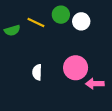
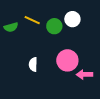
green circle: (61, 15) -> (54, 26), moved

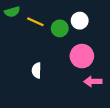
green semicircle: (11, 27) -> (12, 12), moved
pink circle: (67, 60) -> (82, 56), moved

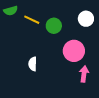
white circle: (80, 21) -> (86, 19), moved
pink arrow: (93, 81) -> (84, 74), turned 98

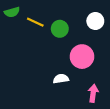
white semicircle: (33, 64) -> (61, 79), moved, turned 80
pink arrow: (84, 74) -> (93, 93), moved

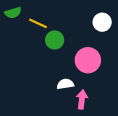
green circle: (60, 29) -> (55, 40), moved
pink arrow: (93, 93) -> (82, 99), moved

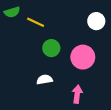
green circle: (55, 40) -> (51, 48), moved
white semicircle: (65, 84) -> (45, 80), moved

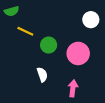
yellow line: (36, 22) -> (25, 31), moved
white semicircle: (45, 80) -> (42, 75), turned 80

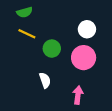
green semicircle: (12, 11) -> (25, 12), moved
white circle: (91, 20) -> (87, 29), moved

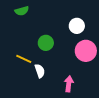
yellow line: (27, 34) -> (24, 59), moved
pink circle: (84, 58) -> (86, 51), moved

